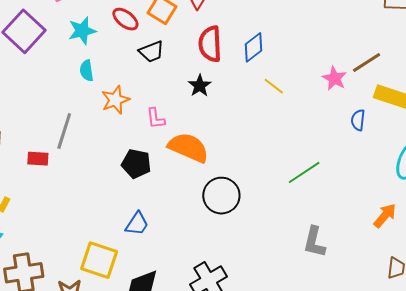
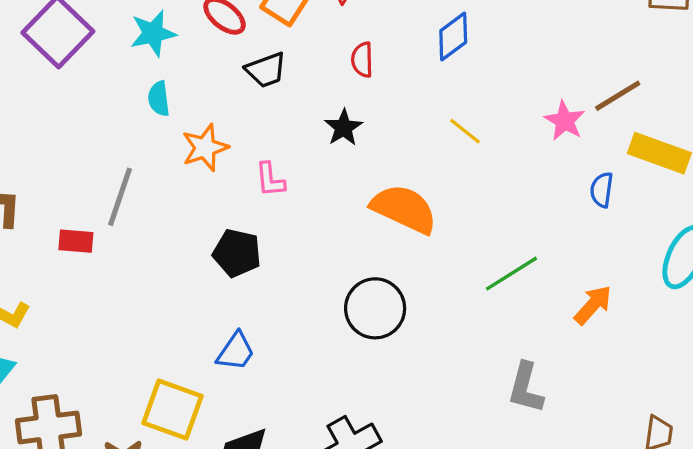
red semicircle: (210, 44) -> (362, 60), size x0.6
blue diamond: (253, 47) -> (453, 37), moved
orange semicircle: (188, 147) -> (404, 209), moved
orange arrow: (385, 216) -> (593, 305), moved

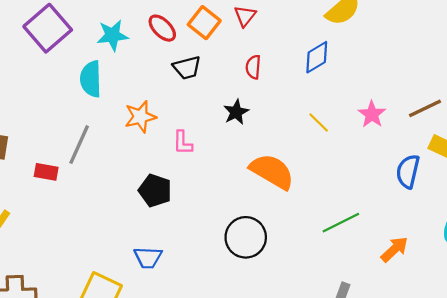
cyan semicircle: (159, 99) -> (91, 79), moved, size x1.5
pink star: (565, 121) -> (372, 114), moved
blue semicircle: (602, 190) -> (408, 171), size x1.4
blue trapezoid: (236, 351) -> (148, 258), turned 52

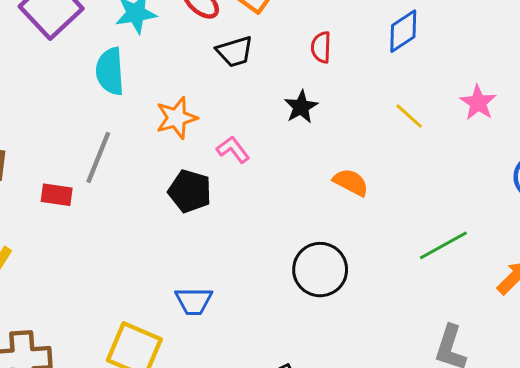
pink L-shape: (183, 143) -> (233, 150), turned 145
orange semicircle: (272, 171) -> (351, 182), size x0.6
black pentagon: (155, 191) -> (190, 191), moved

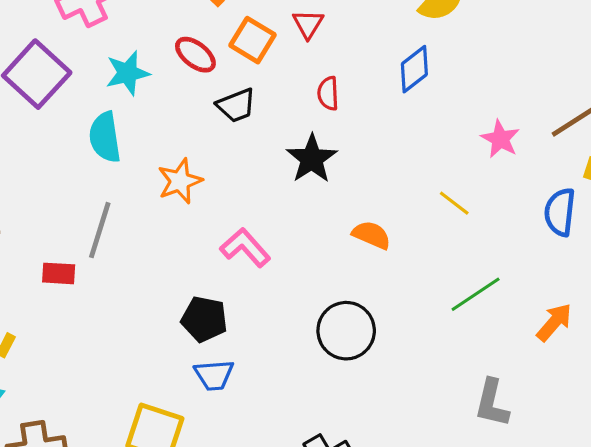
black star: (301, 107) -> (312, 159), size x1.4
yellow line: (409, 116) -> (454, 203), moved
pink L-shape: (233, 150) -> (245, 248), moved, size x1.4
black pentagon: (190, 191) -> (204, 319), moved

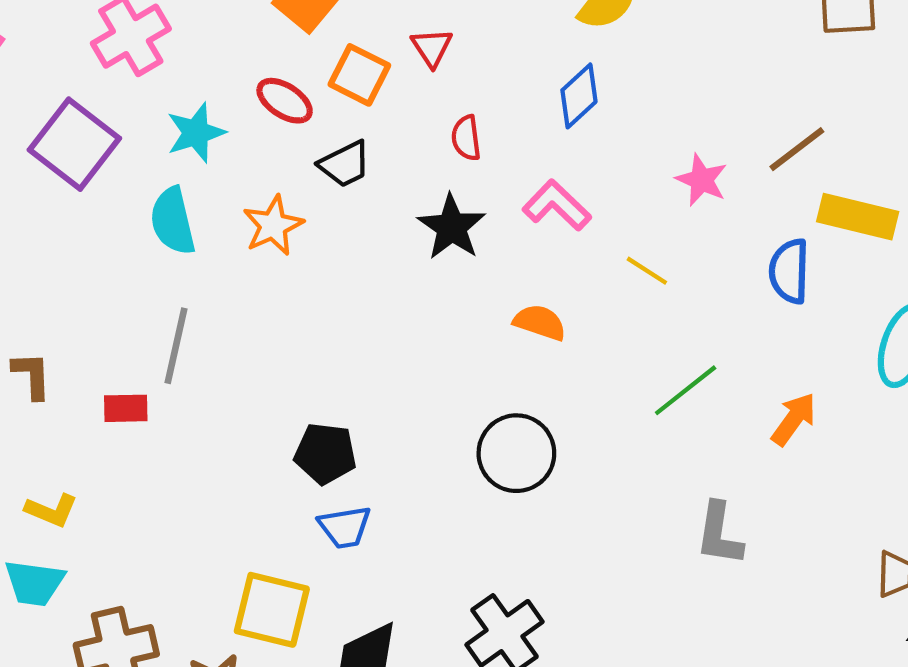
orange star: (180, 181) -> (273, 225), moved
pink L-shape: (245, 248) -> (557, 205), moved

